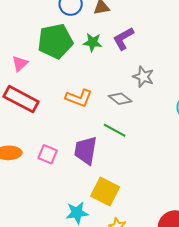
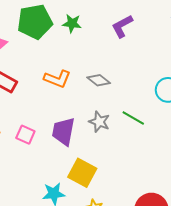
purple L-shape: (123, 39) -> (122, 26), moved
gray star: (143, 77) -> (99, 122), moved
green line: (115, 130) -> (133, 118), moved

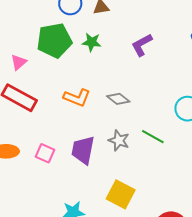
yellow square: (82, 173) -> (121, 194), moved

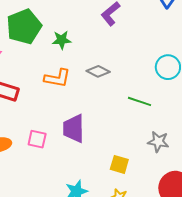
green star: (92, 42) -> (62, 40), moved
gray star: (119, 140) -> (158, 142), moved
yellow square: (121, 194) -> (119, 164), size x0.7

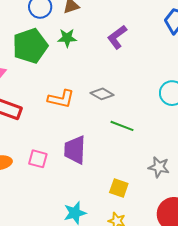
green star: (62, 40) -> (67, 38), moved
green line: (139, 101) -> (122, 126), moved

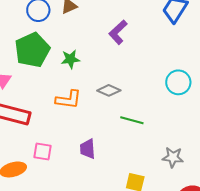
green star: (67, 38) -> (70, 59), moved
purple trapezoid: (75, 150) -> (88, 149), size x0.7
pink square: (38, 159) -> (43, 151), moved

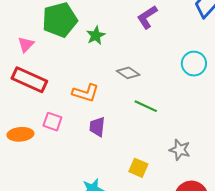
green star: (70, 59) -> (96, 35), turned -30
cyan circle: (178, 82) -> (194, 64), moved
orange L-shape: (68, 100) -> (86, 93), moved

